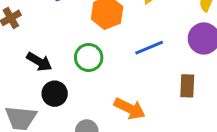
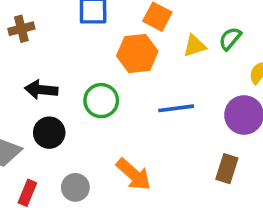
black arrow: (39, 62) -> (41, 90), turned 140
brown rectangle: (187, 86) -> (227, 169), moved

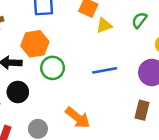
yellow triangle: (195, 46) -> (104, 25), moved
orange hexagon: (137, 54) -> (35, 44), moved

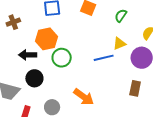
green semicircle: (139, 20) -> (121, 16), moved
yellow triangle: (104, 25) -> (119, 44), moved

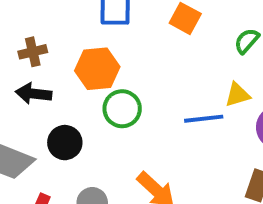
brown cross: (13, 22) -> (33, 52), moved
black arrow: (28, 55) -> (34, 94), moved

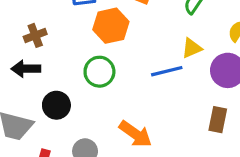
brown cross: (33, 52) -> (35, 35), moved
orange hexagon: (97, 69) -> (111, 26), moved

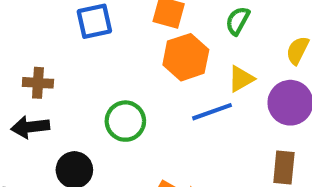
orange hexagon: (111, 26) -> (186, 57), moved
brown cross: (35, 35) -> (38, 83), turned 30

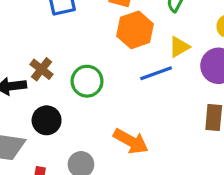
brown cross: (38, 83) -> (42, 69), moved, turned 35

